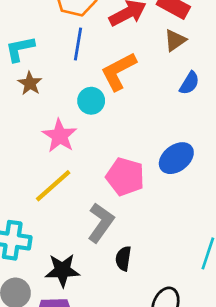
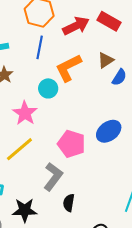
brown triangle: (175, 40) -> (106, 60), moved

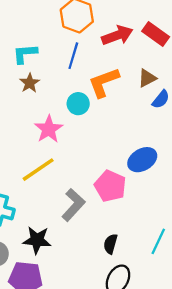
pink pentagon: (71, 144) -> (110, 186), moved
black semicircle: (69, 203) -> (111, 244), moved

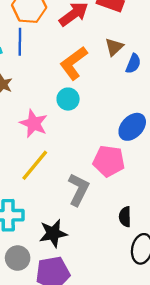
blue line: (73, 56) -> (20, 42), moved
cyan circle: (78, 104) -> (68, 99), moved

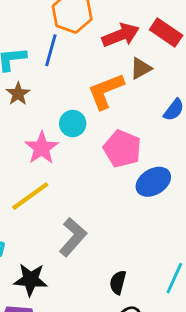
brown triangle: (114, 47) -> (141, 68), moved
cyan circle: (68, 99) -> (73, 124), moved
pink pentagon: (109, 161) -> (122, 149), moved

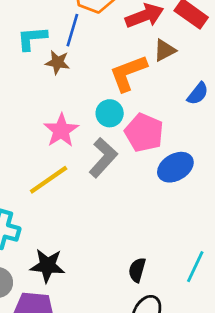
brown star: (18, 94) -> (58, 62), moved, turned -30
cyan circle: (73, 124) -> (110, 113), moved
gray L-shape: (73, 237) -> (103, 158), moved

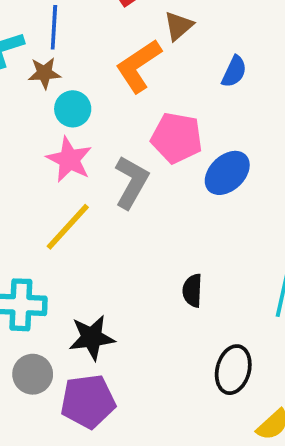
cyan circle: (110, 113) -> (73, 109), moved
black semicircle: (137, 270) -> (192, 291), moved

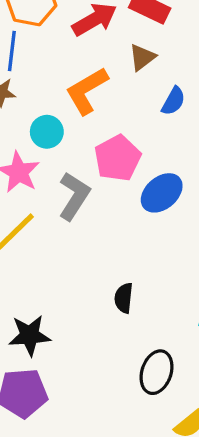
brown triangle: (179, 26) -> (142, 57), moved
cyan circle: (73, 109) -> (47, 132), moved
pink pentagon: (177, 138) -> (118, 158), turned 30

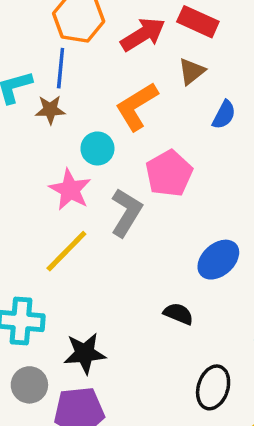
blue ellipse: (162, 193) -> (218, 260), moved
black semicircle: (124, 298) -> (178, 314), turned 108

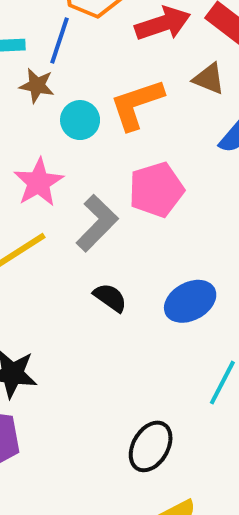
brown triangle: (192, 71) -> (209, 79), turned 48
cyan circle: (97, 148) -> (80, 120), moved
black semicircle: (178, 314) -> (110, 298), moved

